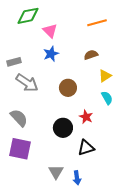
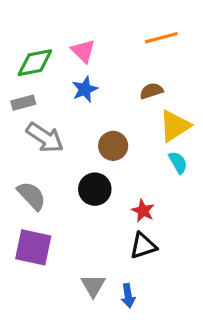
green diamond: (28, 16) -> (35, 63), moved
yellow triangle: (105, 76) -> (175, 126), size x1.5
red star: (86, 117) -> (143, 211), moved
black circle: (63, 128) -> (95, 189), moved

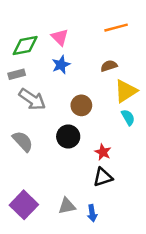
purple square: (33, 247) -> (24, 205), moved, turned 32
gray triangle: (93, 286) -> (67, 206), turned 48

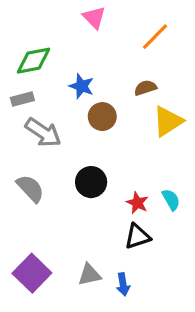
orange line: (116, 28) -> (155, 37), turned -30
pink triangle: (60, 37) -> (94, 17), moved
blue star: (61, 65) -> (81, 86), turned -30
brown circle: (81, 105) -> (102, 117), moved
cyan semicircle: (128, 117) -> (171, 200), moved

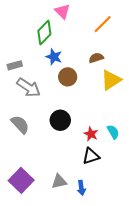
green diamond: (34, 61) -> (44, 32), moved, turned -35

